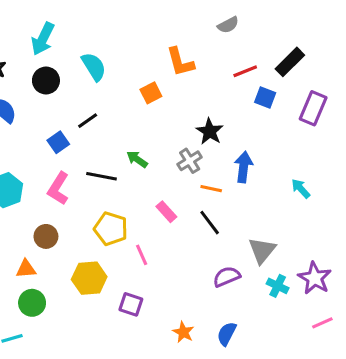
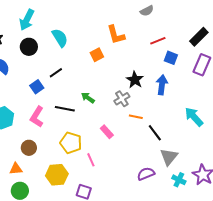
black rectangle: (290, 62) -> (199, 37), moved
blue arrow: (244, 167) -> (162, 85), moved
cyan arrow: (301, 189) -> (194, 117), size x1.5
black line: (210, 223) -> (155, 133), moved

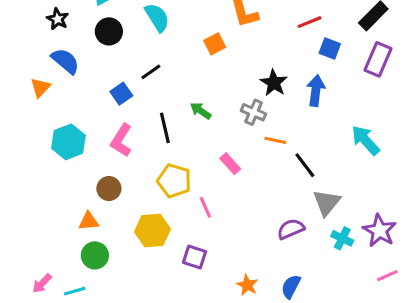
gray cross: (122, 99) -> (254, 112), turned -35
black line: (65, 109) -> (165, 128), turned 66

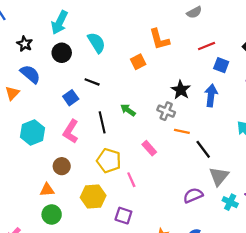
black line: (151, 72) -> (92, 82), turned 56

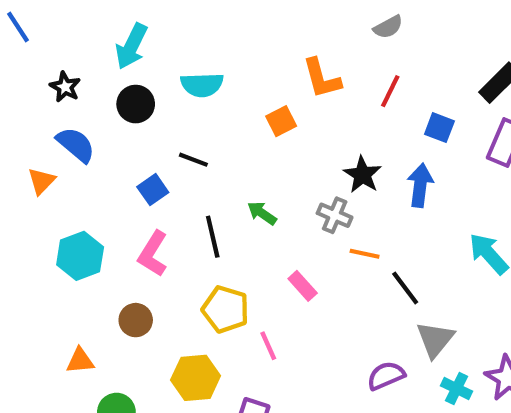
cyan semicircle: (97, 43) -> (202, 85), turned 120
red line: (207, 46) -> (390, 91), moved, turned -42
orange triangle: (47, 190) -> (80, 361), moved

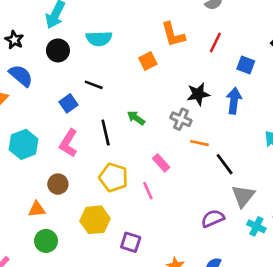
black star: (362, 175) -> (198, 94), turned 30
pink line: (268, 346) -> (148, 191), moved
orange triangle: (80, 361) -> (37, 209), moved

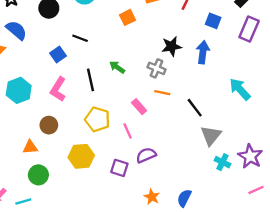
orange line: (199, 143) -> (162, 93), moved
purple semicircle: (213, 218) -> (146, 155), moved
purple square: (131, 242) -> (119, 168), moved

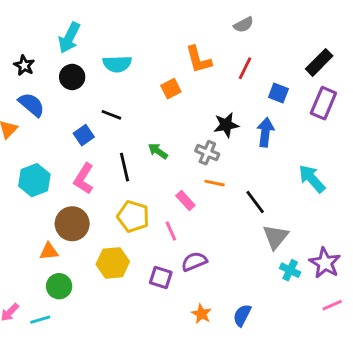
brown circle: (49, 125) -> (72, 224), size x1.5

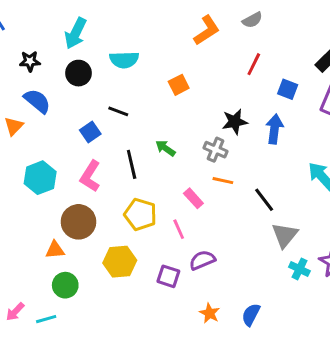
orange L-shape: (199, 60) -> (207, 30), moved, turned -108
black star: (24, 65) -> (30, 61), turned -30

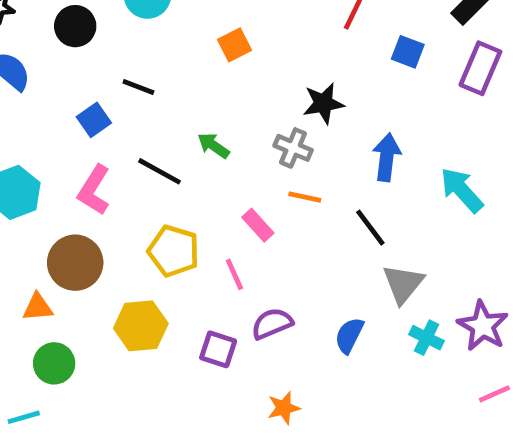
blue arrow: (274, 129) -> (387, 157), moved
black line: (132, 164) -> (160, 171), turned -48
orange star: (210, 313) -> (284, 408), turned 30
blue semicircle: (251, 315) -> (349, 335), moved

